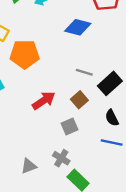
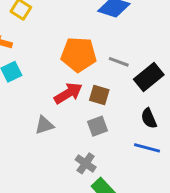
orange pentagon: (25, 54) -> (79, 54), moved
brown square: (79, 100) -> (99, 95), moved, turned -35
gray triangle: (29, 166) -> (44, 125), moved

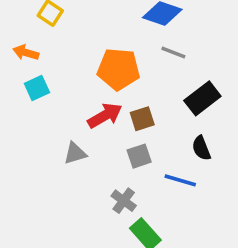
gray line: (119, 62) -> (173, 52), moved
brown square: (99, 95) -> (142, 119), turned -36
blue line: (147, 148) -> (180, 180), moved

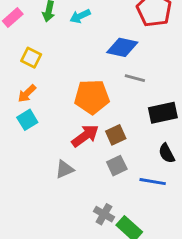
orange arrow: (26, 53) -> (27, 93), moved, turned -54
black rectangle: (202, 98) -> (163, 113), turned 32
gray cross: (124, 201) -> (104, 214), moved

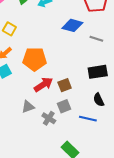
gray line: (135, 78) -> (96, 39), moved
orange pentagon: (92, 97) -> (35, 59), moved
gray cross: (104, 214) -> (49, 118), moved

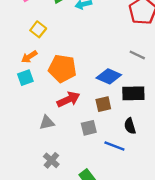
blue diamond: (72, 25) -> (109, 76), moved
brown square: (65, 85) -> (103, 104), moved
gray cross: (49, 118) -> (51, 160), moved

